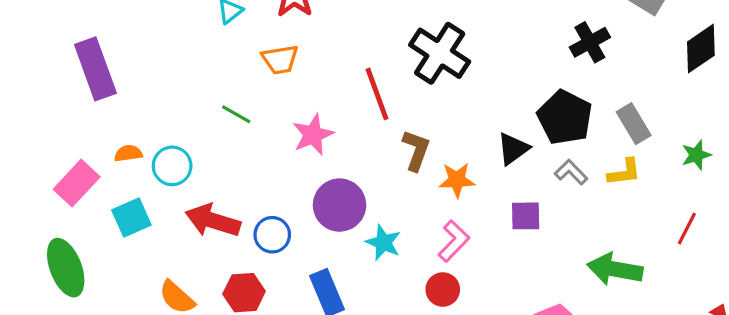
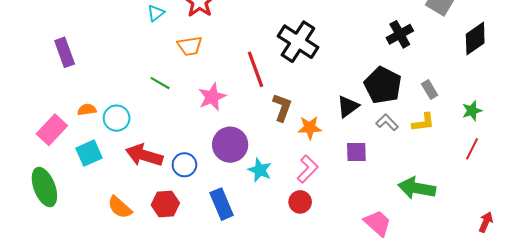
purple rectangle: (95, 69) -> (65, 52), size x0.7
gray rectangle: (634, 124) -> (430, 89), size x0.7
red line: (687, 228) -> (472, 149), moved

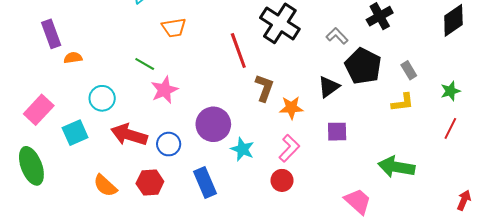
pink star: (212, 97) -> (164, 90), moved
orange semicircle: (87, 110) -> (73, 58), moved
gray L-shape: (387, 122) -> (337, 36), moved

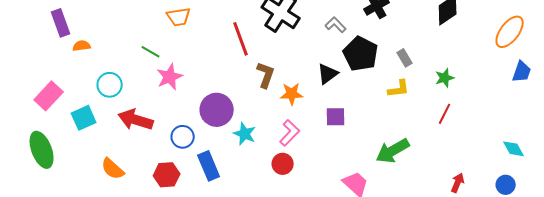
blue circle: (169, 144) -> (183, 137), moved
green arrow: (396, 167) -> (393, 151), turned -40
red hexagon: (150, 183) -> (167, 175), moved

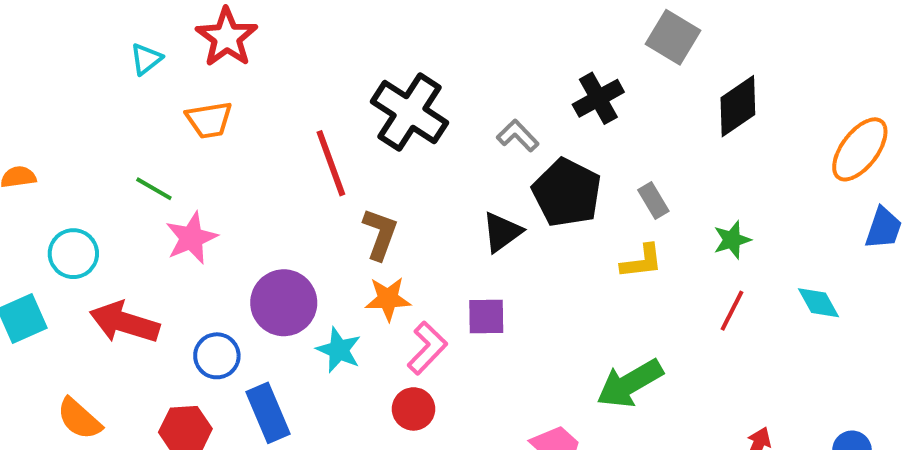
orange star: (292, 94) -> (388, 299), moved
purple square: (336, 117) -> (486, 317), moved
cyan diamond: (514, 149) -> (819, 303), moved

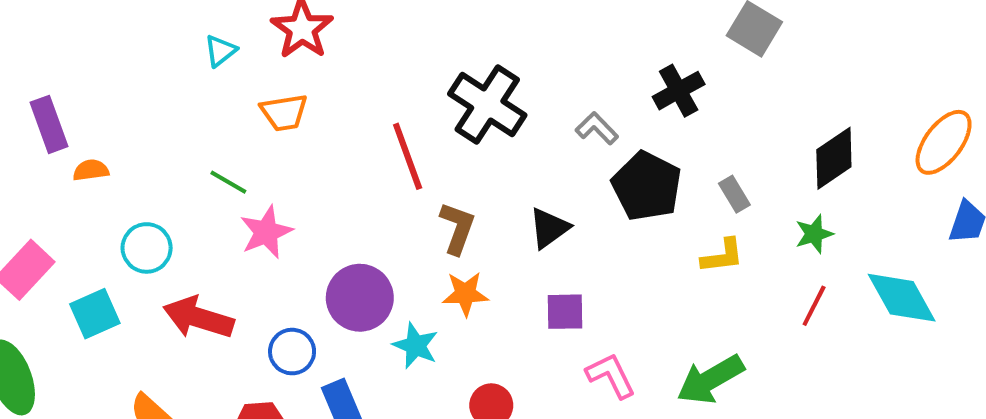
black diamond: (738, 106) -> (834, 158), moved
black triangle: (502, 232) -> (549, 228), moved
cyan diamond: (819, 303) -> (902, 298), size x1.6
pink L-shape: (427, 348) -> (611, 375), moved, turned -70

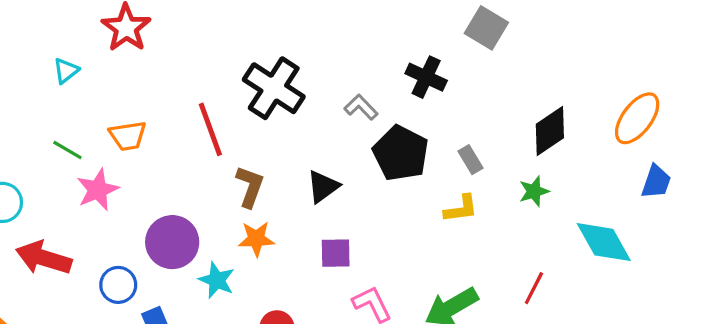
cyan triangle: (220, 51) -> (66, 71), moved
black cross: (679, 91) -> (426, 77), turned -36
orange trapezoid: (284, 112) -> (128, 136), moved
red line: (814, 306) -> (534, 288), moved

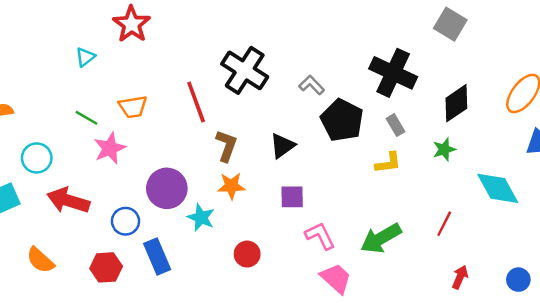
gray square: (486, 28) -> (450, 24), moved
black cross: (426, 77) -> (393, 73), moved, size x1.5

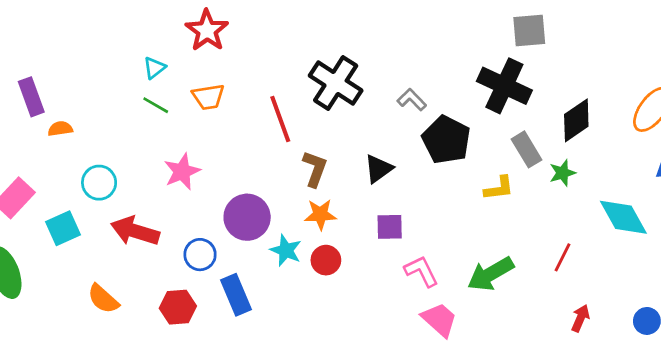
gray square: (450, 24) -> (529, 30), moved, turned -36
orange trapezoid: (133, 107) -> (208, 97), moved
green line: (87, 118) -> (156, 105), moved
gray rectangle: (396, 125) -> (527, 149), moved, size x1.4
red circle: (247, 254) -> (326, 260), moved

